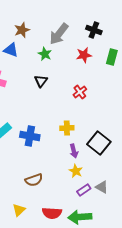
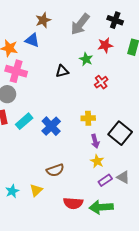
green star: (45, 54) -> (86, 59), moved
black triangle: (41, 81) -> (62, 71), turned 40
blue cross: (30, 136) -> (51, 126), turned 36
yellow triangle: (19, 210) -> (36, 190), moved

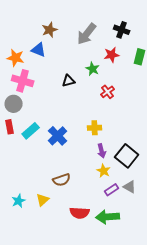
black square: (120, 133) -> (127, 156), moved

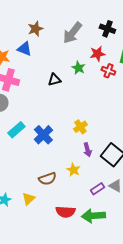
red cross: (108, 92) -> (108, 71), moved, turned -32
yellow cross: (95, 128) -> (80, 127), turned -32
yellow star: (104, 171) -> (73, 170), moved

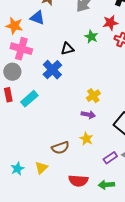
blue cross: (43, 135) -> (52, 70), moved
purple arrow: (87, 150) -> (88, 115), moved, turned -64
green arrow: (93, 216) -> (106, 185), size x0.7

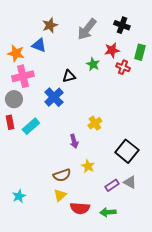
pink cross: (21, 49) -> (23, 76), turned -30
purple arrow: (88, 115) -> (74, 141), moved, turned 64
yellow triangle: (41, 168) -> (60, 195), moved

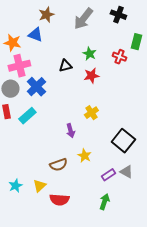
red star: (112, 50) -> (91, 76), moved
blue cross: (54, 97) -> (36, 87), moved
yellow triangle: (60, 195) -> (39, 186), moved
red semicircle: (80, 208) -> (59, 200), moved
green arrow: (108, 212) -> (104, 202), turned 112

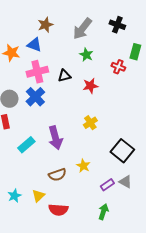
green star: (89, 54) -> (86, 55), moved
pink cross: (19, 66) -> (37, 72), moved
cyan rectangle: (27, 116) -> (26, 145), moved
purple arrow: (70, 131) -> (55, 138), moved, size x1.6

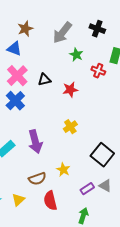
green star: (86, 55) -> (76, 55), moved
pink cross: (37, 72) -> (17, 76), turned -30
red semicircle: (58, 210) -> (50, 201), moved, turned 72

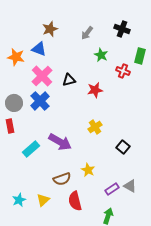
gray arrow: (62, 33) -> (87, 33), size x0.6
purple arrow: (35, 142) -> (60, 142), turned -45
black square: (102, 155) -> (123, 147), moved, size x0.6

